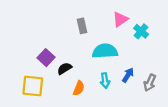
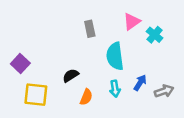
cyan semicircle: (105, 51) -> (115, 56), turned -95
purple square: (46, 58) -> (20, 63), moved
gray arrow: (150, 83) -> (164, 91), turned -133

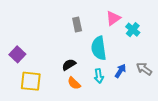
black semicircle: (71, 75) -> (69, 65), moved
gray arrow: (164, 91) -> (144, 69), moved, turned -126
orange semicircle: (86, 97) -> (74, 83), turned 112

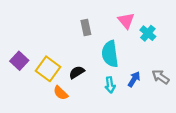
pink triangle: (113, 18) -> (126, 21), turned -35
yellow square: (31, 81) -> (48, 69), moved, turned 30
orange semicircle: (74, 83) -> (61, 93), moved

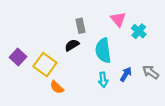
black semicircle: (77, 72) -> (72, 45), moved

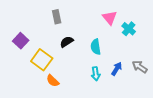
gray rectangle: (81, 26) -> (57, 17), moved
cyan semicircle: (103, 51) -> (96, 47), size x0.7
purple square: (18, 57) -> (21, 41), moved

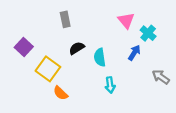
cyan semicircle: (96, 47) -> (100, 57), moved
blue arrow: (117, 69) -> (134, 53), moved

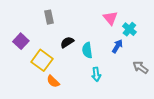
gray rectangle: (65, 19) -> (49, 17), moved

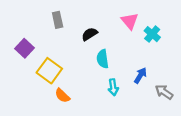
black semicircle: (67, 42) -> (90, 34), moved
blue arrow: (117, 46) -> (140, 75), moved
gray arrow: (140, 67) -> (164, 92), moved

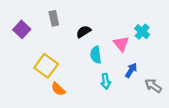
pink triangle: (130, 21) -> (121, 44), moved
purple square: (24, 48) -> (22, 29), moved

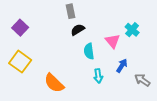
gray rectangle: (54, 18) -> (70, 11), moved
yellow square: (46, 66) -> (20, 62), moved
orange semicircle: (58, 89) -> (54, 83), size x1.5

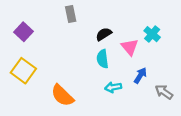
gray rectangle: (70, 11) -> (71, 14), moved
black semicircle: (78, 30) -> (104, 34), moved
cyan arrow: (98, 76) -> (113, 87), turned 88

